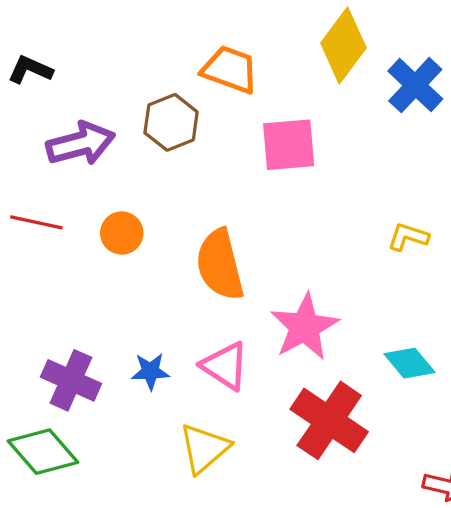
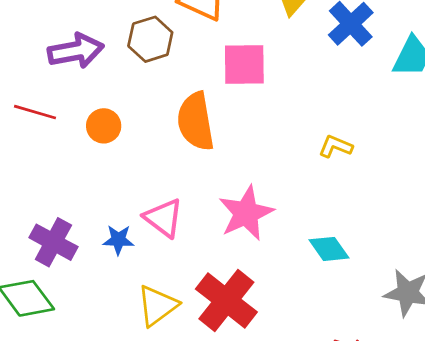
orange semicircle: (220, 265) -> (196, 121), moved
pink triangle: (225, 366) -> (164, 218), moved
red cross: (329, 420) -> (226, 301), moved

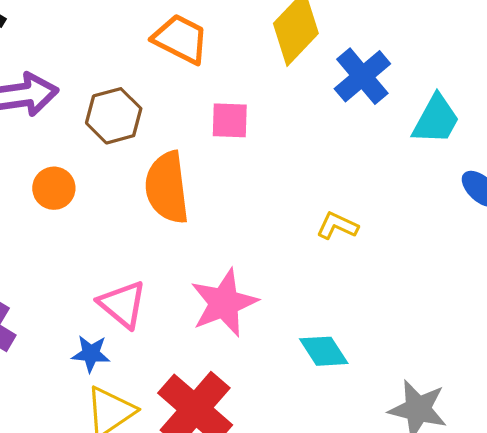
brown hexagon: (150, 39) -> (114, 116), moved
pink square: (244, 64) -> (230, 120), size x0.7
blue star: (118, 240) -> (91, 354), moved

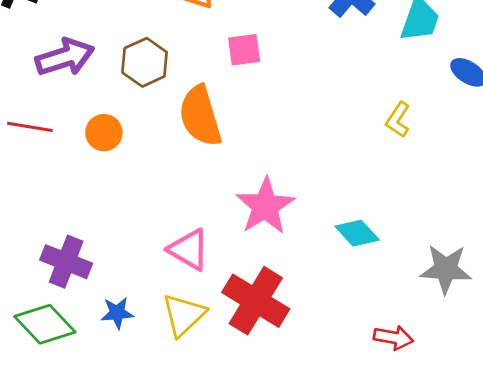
yellow L-shape: (337, 226) -> (398, 120), moved, turned -72
pink triangle: (122, 304) -> (189, 250), moved
blue star: (91, 354) -> (117, 313), moved

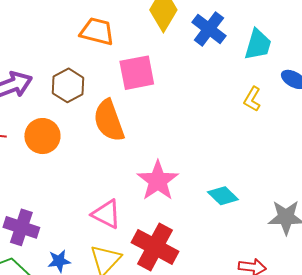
pink square: (244, 50) -> (137, 73), size x1.5
yellow L-shape: (398, 120) -> (252, 99), moved
orange circle: (104, 133) -> (42, 136), size x1.4

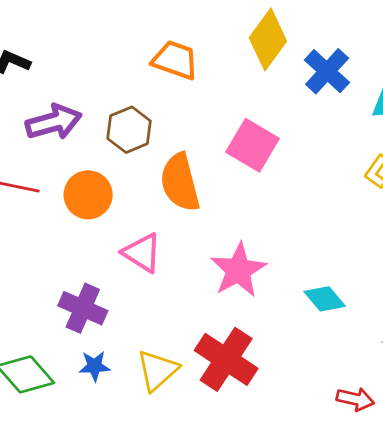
pink square: (137, 73) -> (253, 145), moved, turned 36
pink triangle: (106, 214) -> (142, 253), moved
purple cross: (21, 227) -> (83, 308), moved

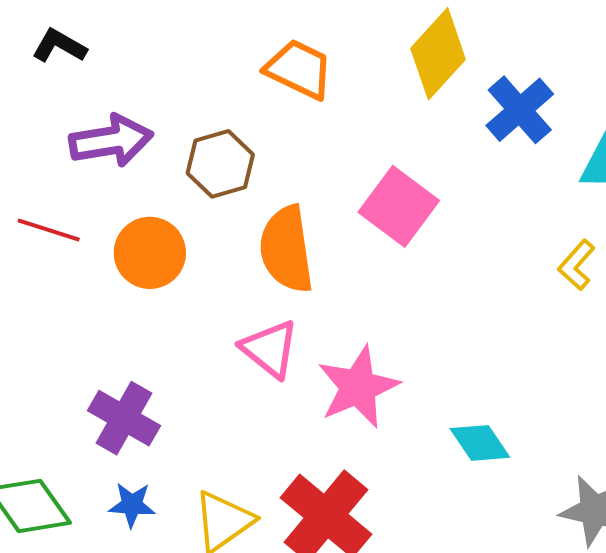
pink triangle: (142, 253) -> (270, 349), moved

